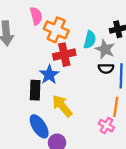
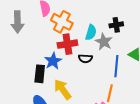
black semicircle: (106, 69) -> (85, 59), moved

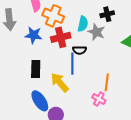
blue star: (53, 61) -> (33, 35), moved, turned -30
blue line: (116, 66) -> (72, 64), moved

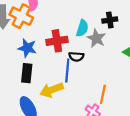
orange cross: (53, 16) -> (21, 16), moved
blue star: (33, 35) -> (27, 48), moved
yellow arrow: (60, 83) -> (52, 90), turned -75

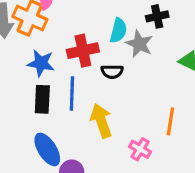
blue line: (67, 71) -> (72, 94), moved
yellow arrow: (52, 90) -> (101, 121), moved, turned 95
orange line: (103, 94) -> (170, 121), moved

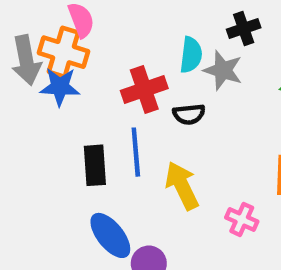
blue star: (41, 63) -> (60, 87), moved

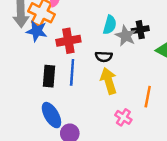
black cross: (244, 28) -> (140, 30), moved
red cross: (144, 89) -> (68, 41), moved
yellow arrow: (182, 186) -> (109, 81), moved

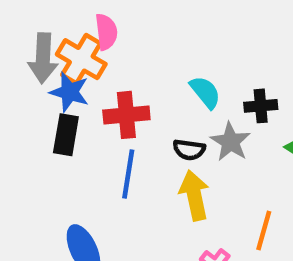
cyan semicircle: (110, 25) -> (205, 92), turned -60
gray star: (126, 36) -> (230, 142), moved
black rectangle: (49, 76) -> (66, 135), moved

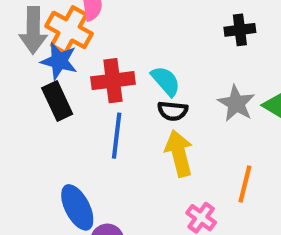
cyan semicircle: (205, 92) -> (166, 81), moved
black cross: (261, 106) -> (240, 30), moved
black rectangle: (66, 135) -> (57, 101), turned -33
gray star: (230, 142) -> (236, 103), moved

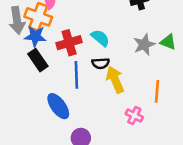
gray star: (236, 103) -> (144, 45), turned 30
black semicircle: (173, 111) -> (101, 63), moved
blue ellipse: (77, 207) -> (58, 106), moved

